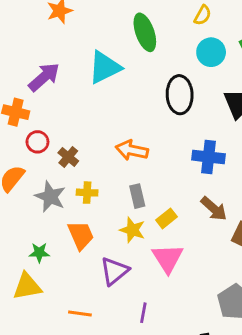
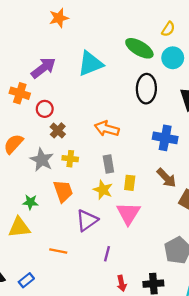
green ellipse: (145, 32) -> (139, 48), moved, turned -44
red circle: (37, 142) -> (45, 109), moved
yellow rectangle: (167, 218) -> (130, 183), turned -49

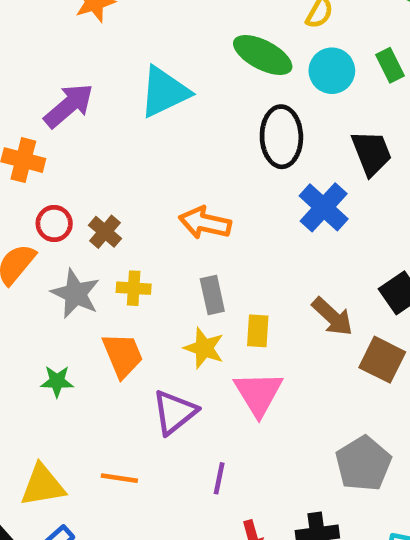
red circle: (45, 109) -> (54, 224), moved
blue cross: (165, 138) -> (324, 207), moved, turned 35
yellow triangle: (19, 227) -> (43, 485), moved

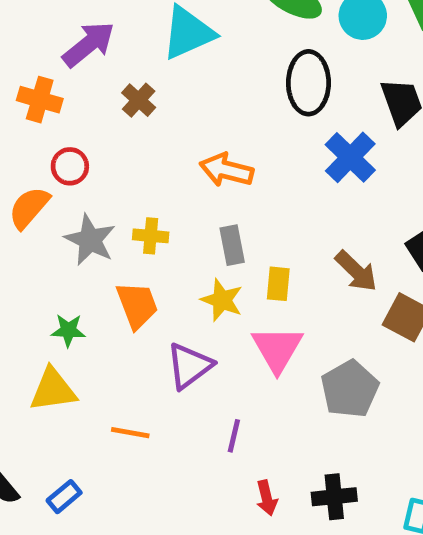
brown cross: (105, 232) -> (139, 100), moved
gray pentagon: (363, 464) -> (350, 389), moved
yellow triangle: (43, 485) -> (53, 390), moved

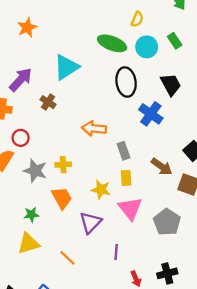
gray rectangle: (232, 245) -> (124, 151), moved
orange line: (130, 433) -> (68, 258), turned 42

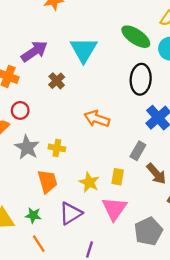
cyan triangle: (66, 67) -> (84, 50), turned -40
gray rectangle: (124, 151) -> (138, 151), moved, turned 36
green star: (31, 215) -> (33, 215), moved

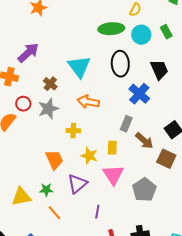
green ellipse: (136, 37) -> (111, 29), turned -30
cyan triangle: (84, 50) -> (79, 67), moved
brown cross: (57, 81) -> (50, 84), moved
gray star: (27, 147) -> (48, 109), moved, turned 30
yellow cross: (57, 148) -> (73, 131), moved

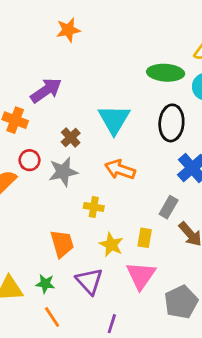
purple triangle: (77, 184) -> (89, 281), turned -40

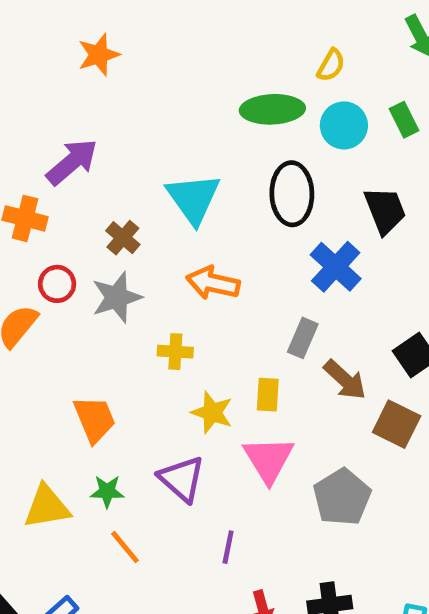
orange trapezoid: (62, 244) -> (95, 419), moved

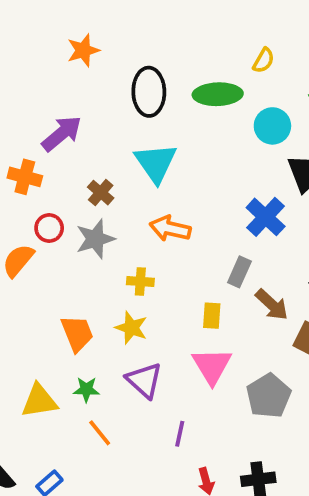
cyan circle: (344, 125) -> (272, 126), moved
black ellipse: (292, 194) -> (149, 92), moved
yellow star: (212, 412) -> (131, 328), moved

